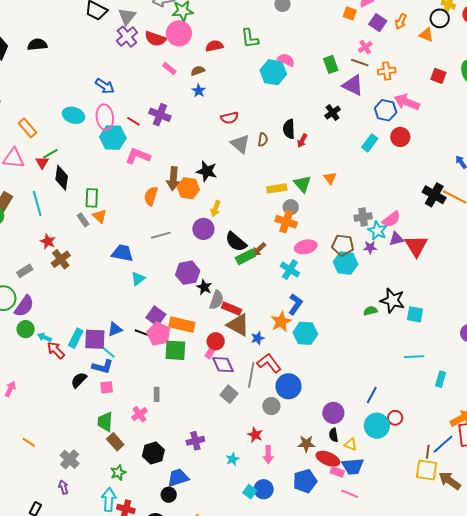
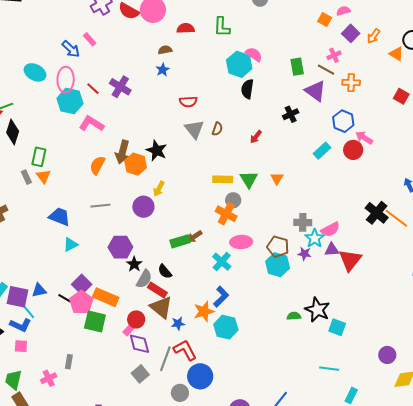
pink rectangle: (169, 69) -> (90, 39), moved
pink arrow: (407, 102) -> (364, 138), moved, size x0.7
black semicircle: (289, 129) -> (247, 89), moved
black semicircle: (236, 242) -> (165, 271), moved, size x0.7

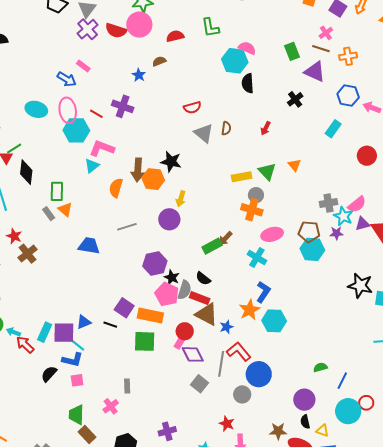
blue star: (163, 70) -> (139, 75), moved
red circle: (353, 150) -> (367, 156), moved
cyan triangle: (71, 244) -> (92, 166), moved
pink pentagon: (81, 302) -> (167, 294), moved
green semicircle: (294, 316) -> (320, 367), moved

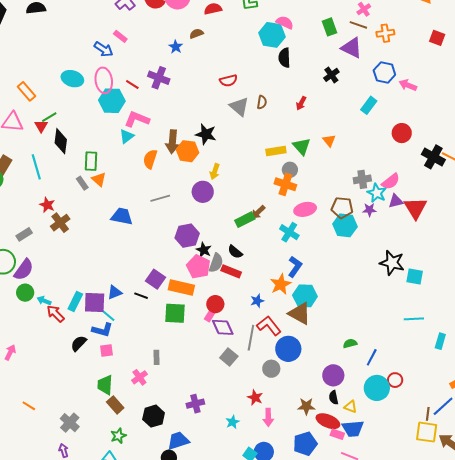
brown triangle: (207, 314) -> (300, 313), moved

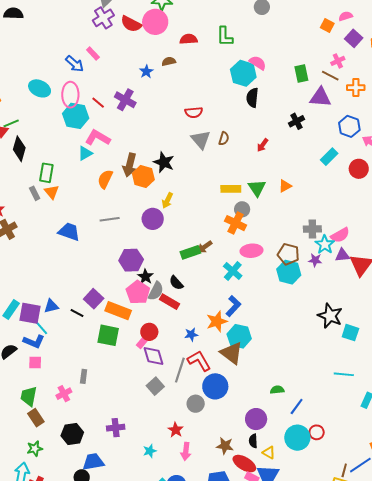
purple triangle: (352, 48) -> (320, 97), turned -30
red circle: (402, 133) -> (359, 169), moved
orange triangle: (329, 141) -> (285, 186), turned 32

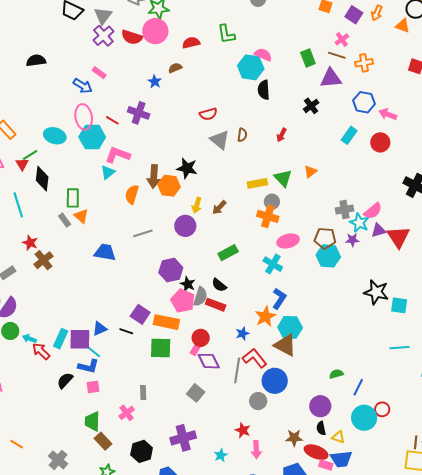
black semicircle: (13, 13) -> (36, 61), moved
cyan ellipse: (40, 88) -> (55, 136), moved
brown arrow: (205, 247) -> (219, 207), moved
gray square: (155, 386) -> (196, 393), moved
purple cross: (116, 428) -> (183, 438), size x1.4

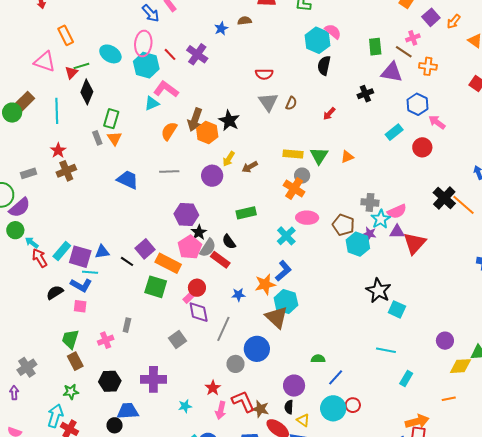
cyan hexagon: (328, 256) -> (358, 244), moved
cyan line: (94, 352) -> (90, 272), turned -49
red L-shape: (255, 358) -> (243, 401), moved

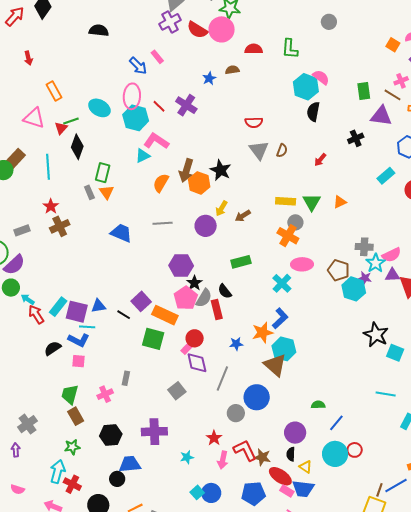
red rectangle: (220, 260) -> (217, 310), turned 42

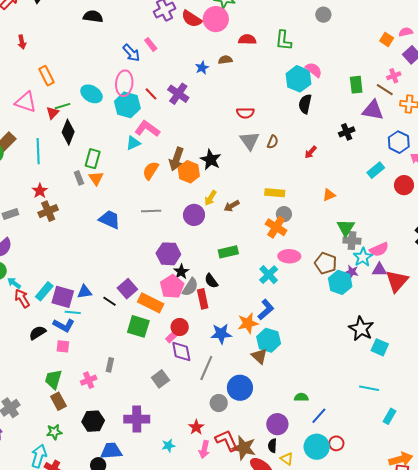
green triangle: (312, 202) -> (346, 228), moved
blue star: (236, 344) -> (221, 334), size x1.5
brown triangle: (275, 365) -> (259, 356), size x0.7
brown star: (262, 457) -> (244, 448), size x1.4

